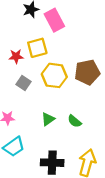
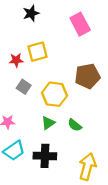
pink rectangle: (54, 20) -> (80, 24), moved
yellow hexagon: (54, 75) -> (54, 94), moved
black cross: (52, 163) -> (45, 156), moved

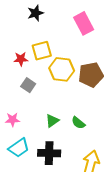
yellow hexagon: (54, 94) -> (62, 69), moved

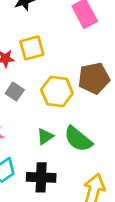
yellow hexagon: (62, 69) -> (57, 92), moved
green semicircle: (78, 123) -> (78, 139), size x1.6

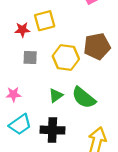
gray square: (15, 92) -> (30, 58), turned -32

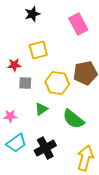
red star: (22, 30) -> (14, 65), moved
green triangle: (56, 95) -> (41, 109), moved
black cross: (52, 130) -> (45, 148), turned -30

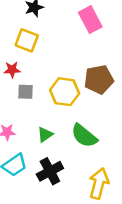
yellow square: (38, 50) -> (27, 40), moved, turned 36
green triangle: (41, 109) -> (45, 135), moved

